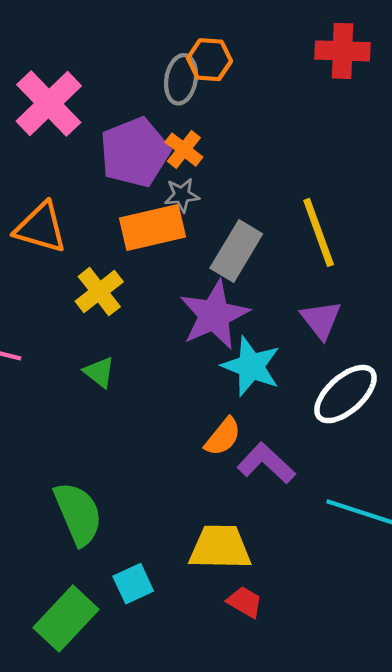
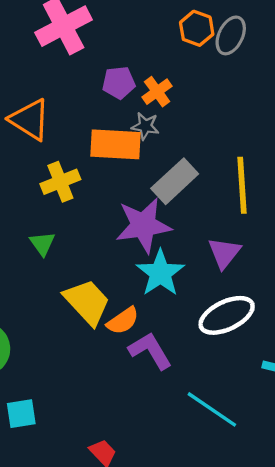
gray ellipse: (181, 79) -> (231, 35), moved
purple pentagon: (135, 152) -> (119, 83), size x0.6
yellow trapezoid: (220, 547) -> (87, 302), moved, turned 30

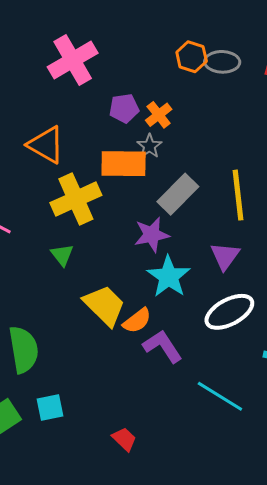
gray ellipse: (231, 35) -> (222, 62), turned 68
gray star: (145, 126) -> (149, 146), turned 30
yellow cross: (60, 182) -> (76, 199), size x1.4
purple star: (143, 225) -> (152, 235), size x0.7

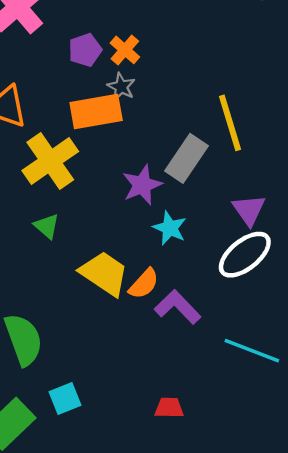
gray rectangle: (178, 194) -> (186, 158), moved
purple triangle: (225, 256) -> (249, 210), moved
cyan star: (169, 277) -> (170, 228), size x0.7
red trapezoid: (124, 439) -> (169, 408), moved, turned -32

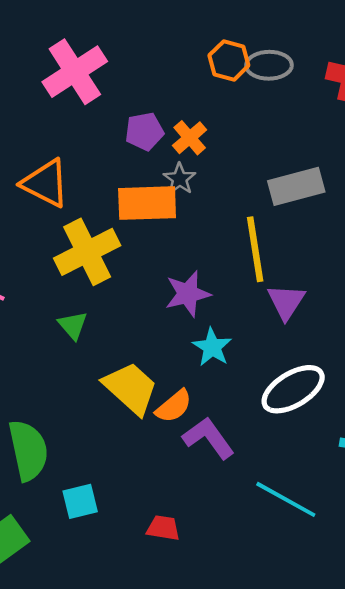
yellow line: (230, 123) -> (255, 249), moved
gray rectangle: (186, 158) -> (296, 186), moved, turned 33
purple triangle: (249, 210) -> (286, 302), moved
cyan square: (65, 399) -> (80, 501), moved
red trapezoid: (169, 408) -> (163, 528), moved

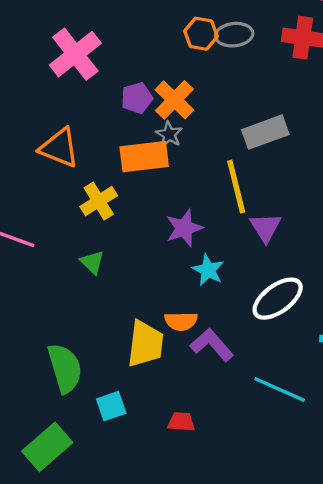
orange cross: (190, 138) -> (174, 100), size x1.4
yellow cross: (87, 252) -> (99, 201), size x0.7
yellow trapezoid: (131, 388) -> (145, 344), moved, turned 60
orange semicircle: (174, 406) -> (181, 321), turned 44

